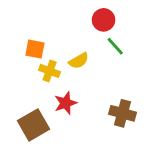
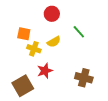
red circle: (104, 20) -> (52, 14), moved

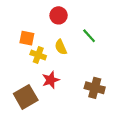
yellow semicircle: (54, 42) -> (61, 47), turned 96

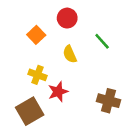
orange square: (27, 38) -> (36, 35), moved, turned 35
yellow cross: (38, 55) -> (37, 75), moved

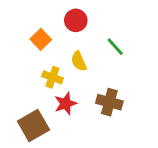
yellow cross: (37, 75) -> (52, 77), moved
brown cross: (109, 101) -> (109, 102), moved

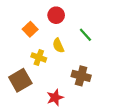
red star: (66, 104) -> (55, 98), moved
brown square: (33, 125) -> (20, 80), moved

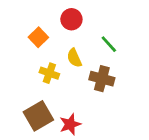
brown cross: (81, 76) -> (102, 79), moved
brown square: (20, 80) -> (38, 116), moved

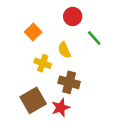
red circle: (71, 19) -> (73, 16), moved
brown cross: (102, 79) -> (69, 82), moved

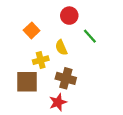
yellow cross: (43, 63) -> (41, 60), turned -35
brown square: (33, 100) -> (27, 82), moved, turned 30

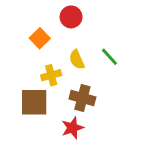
red circle: (69, 16) -> (71, 17), moved
green line: (90, 36) -> (109, 57), moved

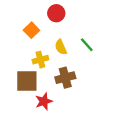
brown cross: (82, 98) -> (65, 78), turned -30
red star: (72, 128) -> (44, 101), moved

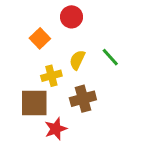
yellow semicircle: (61, 47) -> (77, 60), turned 49

